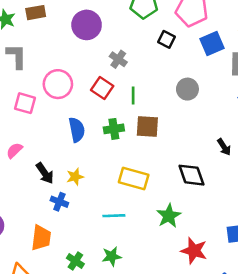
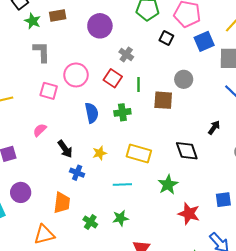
brown square: (147, 126) -> (163, 100), moved
black arrow: (224, 147) -> (214, 127), turned -112
yellow star: (75, 177) -> (100, 153), moved

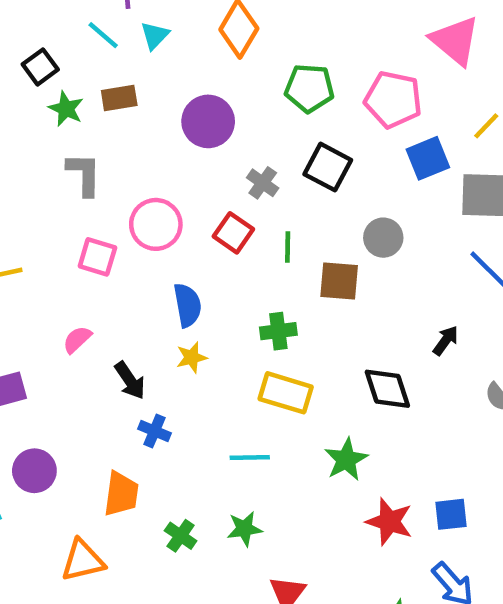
black square: (166, 38) -> (328, 167), moved, size x1.5
green cross: (122, 112) -> (278, 331), moved
yellow star: (100, 153) -> (192, 357), moved
blue square: (223, 200) -> (451, 514), moved

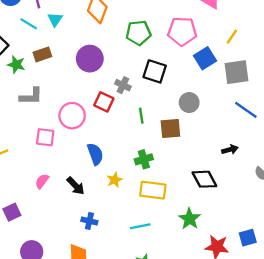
gray L-shape: (84, 174) -> (31, 96), turned 100
red square: (233, 233) -> (104, 102), moved
black arrow: (446, 341) -> (230, 150), turned 49
yellow star: (192, 357) -> (115, 180), moved
black arrow: (130, 380) -> (76, 186), moved

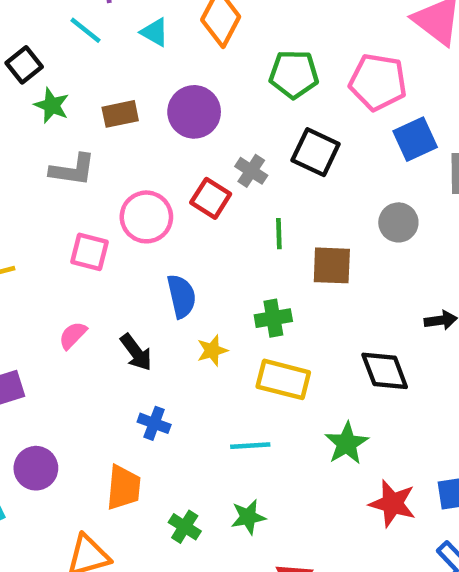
cyan triangle: (55, 19) -> (155, 32), moved, turned -42
brown rectangle: (42, 54) -> (120, 114), moved
gray circle: (189, 103) -> (398, 222), moved

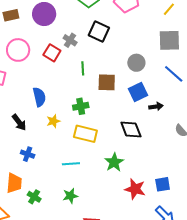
blue square: (415, 139) -> (138, 92), moved
pink circle: (146, 217) -> (18, 50), moved
green cross: (185, 527) -> (34, 197), moved

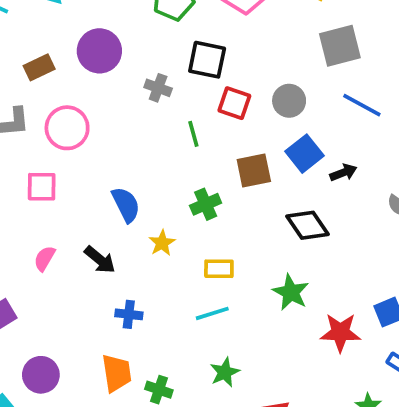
red square: (52, 53) -> (234, 103), moved
brown square: (107, 82) -> (254, 171), moved
yellow rectangle: (85, 134) -> (219, 269), moved, size x0.7

